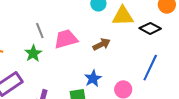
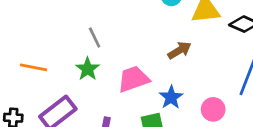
pink trapezoid: (66, 39) -> (133, 79), moved

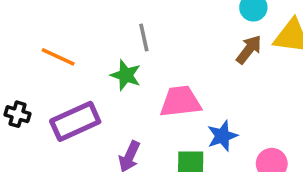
brown arrow: (179, 50) -> (249, 49), moved, turned -35
green star: (88, 69) -> (126, 75), turned -30

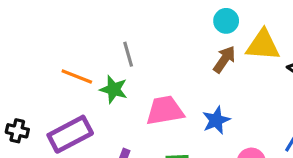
orange line: (58, 57) -> (77, 76), moved
blue star: (222, 136) -> (216, 120), moved

